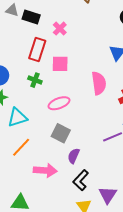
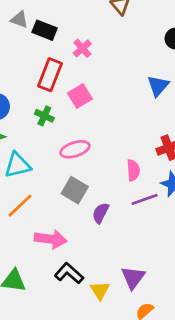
pink square: (60, 64) -> (80, 96), turned -36
pink semicircle: (99, 83) -> (133, 170), moved, size x0.7
purple semicircle: (74, 156) -> (101, 213), moved
black L-shape: (81, 180) -> (69, 273), moved, turned 85

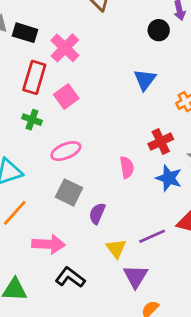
pink cross: (82, 48) -> (65, 48), size x1.5
purple line: (145, 199) -> (152, 236), moved
yellow triangle: (100, 290) -> (116, 248), moved

